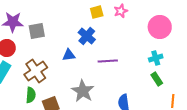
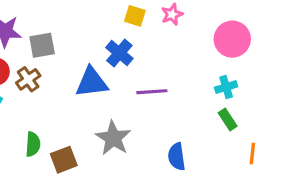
yellow square: (97, 12) -> (135, 16), turned 32
blue triangle: (69, 55) -> (92, 82), size x1.6
brown cross: (36, 71) -> (28, 79), moved, size x0.7

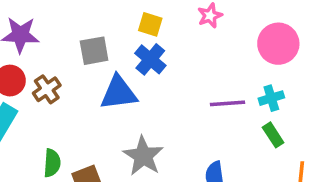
yellow square: (135, 16) -> (150, 24), moved
gray square: (42, 45) -> (94, 51), moved
purple line: (152, 92) -> (227, 103), moved

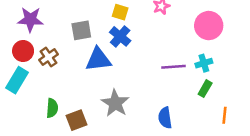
green rectangle: (273, 135) -> (205, 89), turned 63

